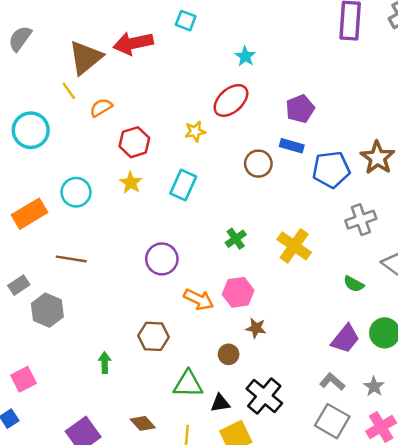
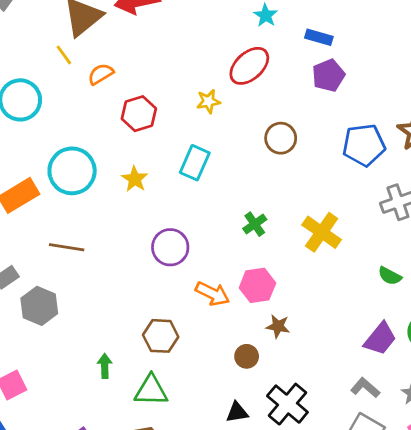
blue rectangle: (292, 146) -> (319, 37), moved
yellow star: (131, 183) -> (135, 179), moved
cyan circle: (76, 192) -> (72, 171), size x1.4
green triangle: (188, 384) -> (151, 390), moved

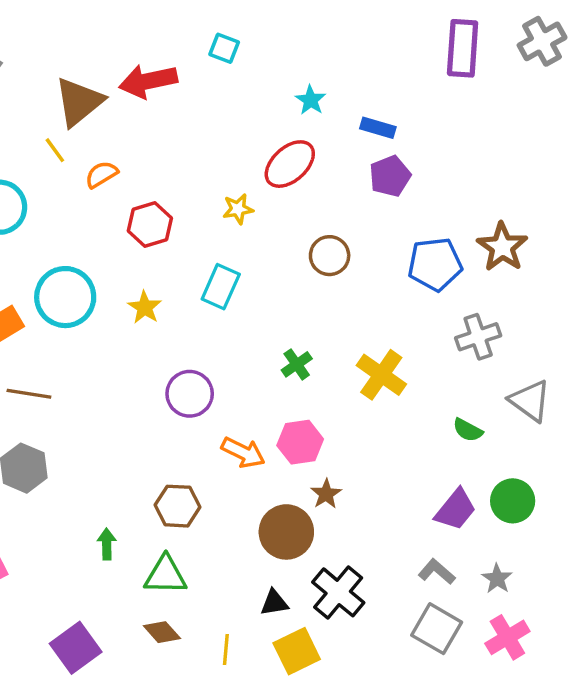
brown line: (67, 247) -> (29, 394), moved
brown star: (278, 326) -> (326, 494), turned 30
brown circle: (247, 356) -> (286, 532), size x1.8

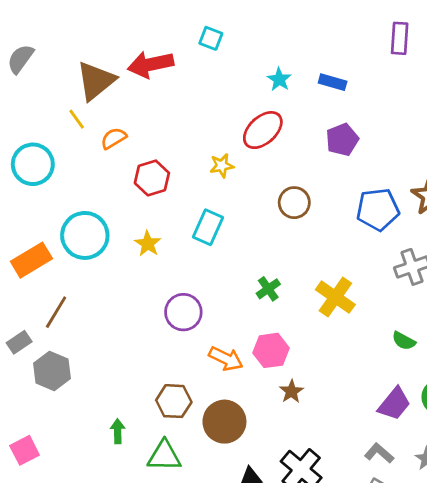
purple rectangle: (463, 48) -> (400, 38), size x0.7
blue rectangle: (378, 128) -> (333, 82), moved
brown line: (29, 394) -> (56, 312), turned -68
brown circle: (286, 532) -> (224, 422), moved

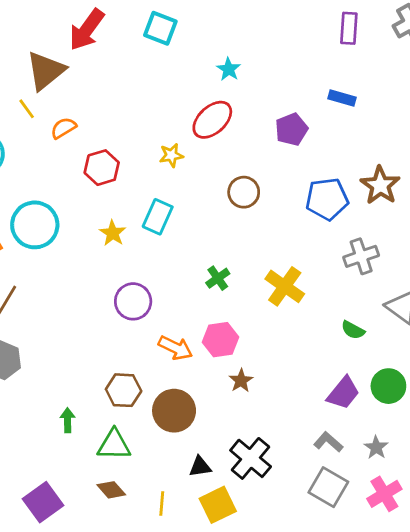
cyan square: (211, 38) -> (160, 28), size x1.4
red arrow: (151, 64) -> (87, 30), moved, turned -42
blue rectangle: (333, 82) -> (342, 98), moved
yellow star: (148, 244) -> (113, 233), moved

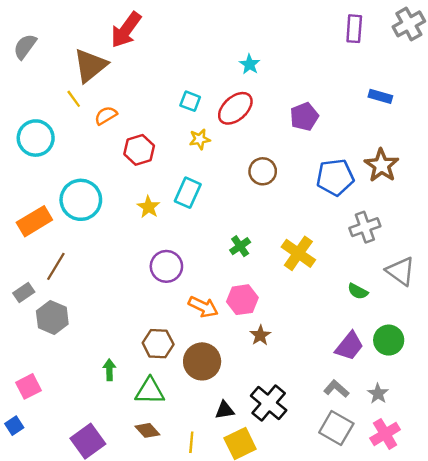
cyan square: (160, 28) -> (190, 101), moved, size x0.7
blue rectangle: (342, 98) -> (380, 96), moved

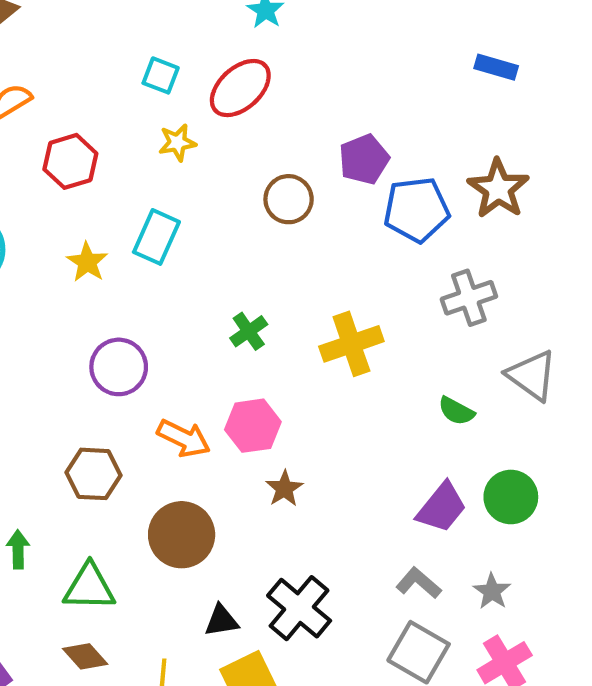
purple pentagon: (304, 117) -> (364, 159), moved
yellow cross: (298, 253) -> (351, 344), turned 36
brown hexagon: (158, 344) -> (93, 474), moved

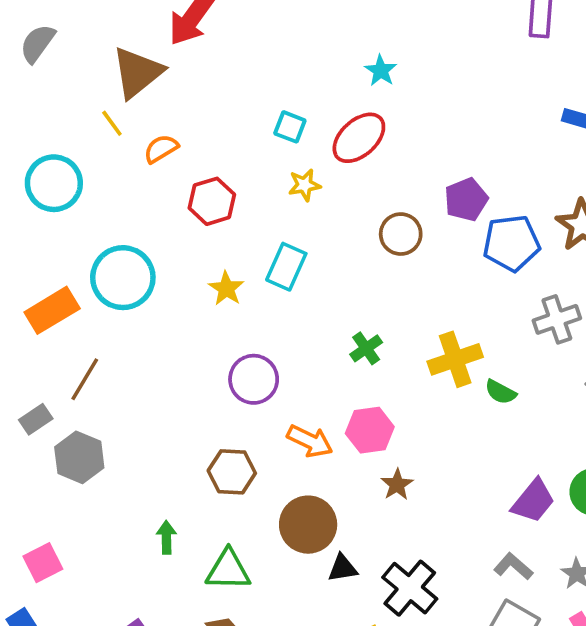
green semicircle: (456, 411) -> (501, 392), moved
black triangle: (221, 621) -> (343, 568), moved

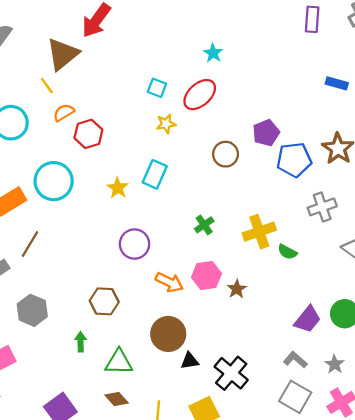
orange semicircle: (161, 149) -> (64, 113), moved
red hexagon: (212, 201) -> (88, 134), moved
gray hexagon: (79, 457) -> (32, 310), moved
brown hexagon: (232, 472) -> (104, 301), moved
brown star: (397, 485) -> (237, 289), moved

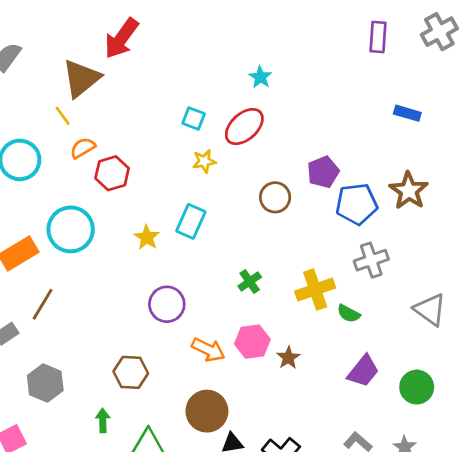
gray cross: (322, 207) -> (371, 260), moved
purple trapezoid: (308, 319) -> (363, 371), moved

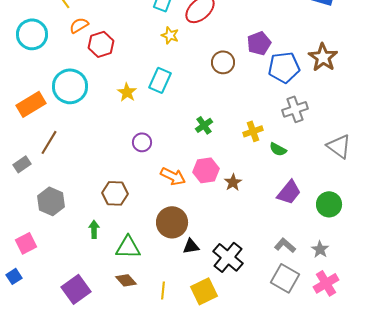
yellow star: (204, 161) -> (170, 35), turned 30
yellow cross: (315, 290) -> (253, 131), size x0.7
purple circle: (167, 304) -> (142, 142), size x0.7

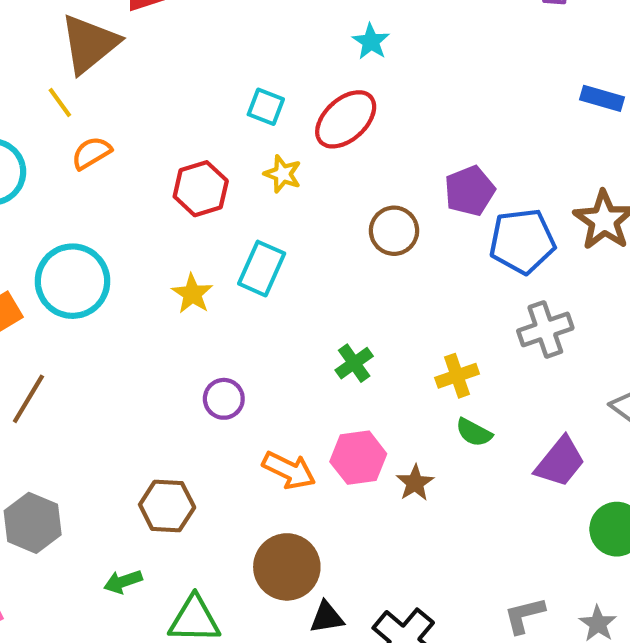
red hexagon: (101, 44) -> (201, 189), moved
green semicircle: (278, 149) -> (474, 432), moved
purple trapezoid: (289, 192) -> (560, 462), moved
green arrow: (94, 229) -> (123, 582), turned -108
gray L-shape: (285, 245) -> (524, 615), turned -55

